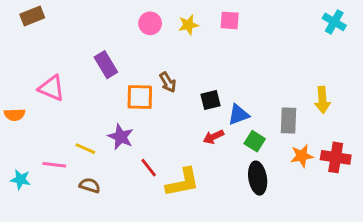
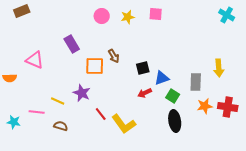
yellow L-shape: (183, 182) -> (124, 124), turned 65

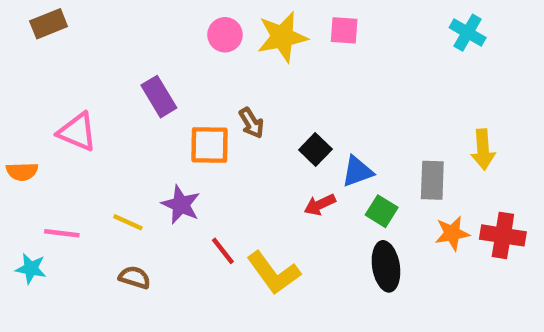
cyan cross: (227, 15) -> (468, 33), moved
yellow star: (128, 17) -> (282, 37), size x1.6
black square: (143, 68) -> (315, 149), turned -32
pink line: (37, 112) -> (62, 233), moved

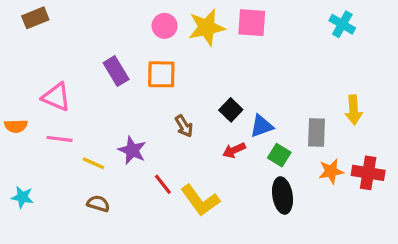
pink square: (344, 30) -> (252, 23), size x1.4
brown arrow: (251, 123) -> (184, 126), moved
orange square: (210, 145) -> (161, 74), moved
pink line: (62, 233) -> (60, 139), moved

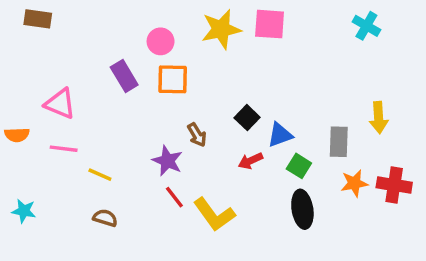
brown rectangle: (35, 18) -> (38, 19), turned 30
pink circle: (165, 26) -> (161, 41), moved
purple star: (132, 150) -> (167, 161), moved

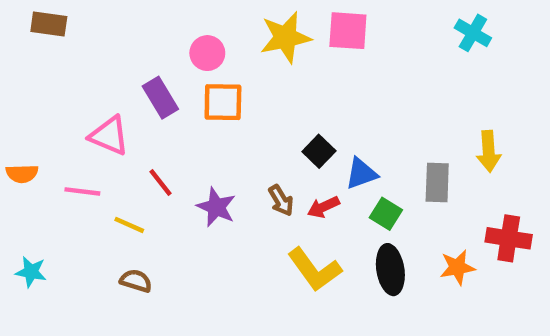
pink triangle: (60, 104) -> (109, 136), moved
brown arrow: (197, 135) -> (281, 200), moved
orange star: (354, 183) -> (457, 267), moved
red line: (174, 197) -> (160, 183), moved
yellow L-shape: (214, 214) -> (314, 270), moved

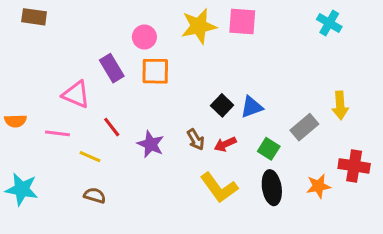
blue triangle: (361, 174) -> (252, 107), moved
gray rectangle: (437, 183) -> (304, 127), turned 48
cyan star: (31, 272) -> (22, 189), size x1.5

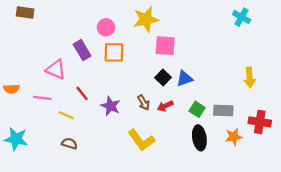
pink square: (242, 21) -> (165, 46), moved
gray rectangle: (304, 127) -> (223, 110), moved, turned 42
yellow L-shape: (219, 188) -> (141, 140), moved

